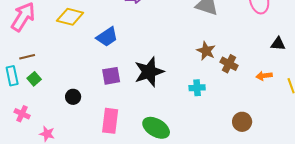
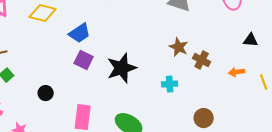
purple square: (111, 76) -> (84, 60), moved, turned 36
brown circle: (242, 122) -> (204, 118), moved

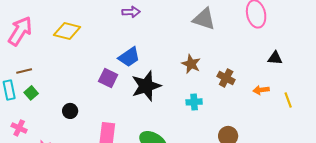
blue trapezoid: (80, 33) -> (129, 57), moved
brown star: (179, 47) -> (191, 64), moved

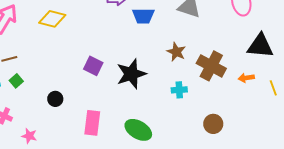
blue trapezoid: (129, 57) -> (143, 16), moved, turned 35
black triangle: (275, 58) -> (260, 46), size x1.8
brown cross: (226, 78) -> (211, 66), size x1.6

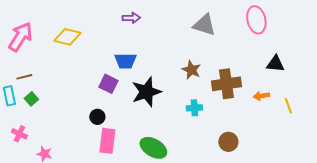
blue trapezoid: (143, 16) -> (125, 61), moved
black triangle: (260, 46) -> (275, 64), size x0.7
brown cross: (211, 66) -> (226, 84), turned -36
black circle: (55, 99) -> (97, 117), moved

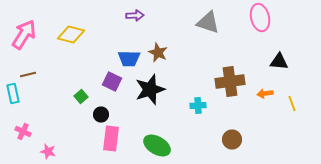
brown star: (191, 70) -> (158, 52), moved
green square: (31, 99) -> (81, 96), moved

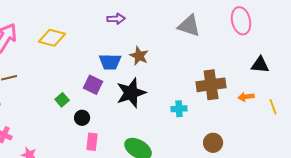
pink rectangle: (111, 138) -> (92, 142), size x0.7

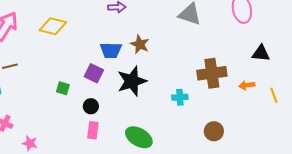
green square: (62, 100) -> (63, 88), turned -32
black circle: (82, 118) -> (91, 106), moved

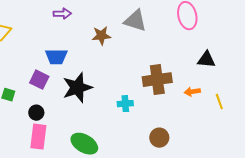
brown star: (140, 44) -> (101, 36), moved, turned -30
pink rectangle: (93, 130) -> (38, 137), size x1.4

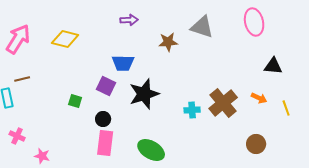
brown cross: (157, 80) -> (223, 103), moved, turned -32
orange arrow: (192, 92) -> (259, 98), turned -147
brown circle: (159, 138) -> (256, 144), moved

